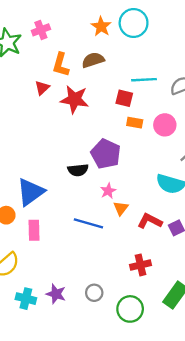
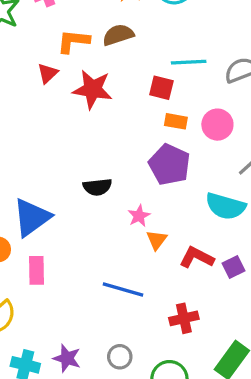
orange L-shape: (61, 65) -> (73, 41), turned 80
purple pentagon: (106, 154) -> (169, 165), moved
blue line: (88, 223) -> (123, 289), moved

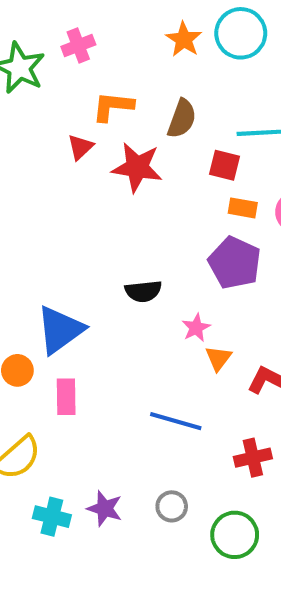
brown semicircle: (118, 35) -> (182, 119), moved, turned 128

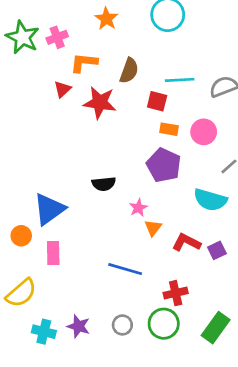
orange star: (184, 39) -> (106, 19), moved
pink cross: (78, 46) -> (57, 37), moved
green circle: (235, 535) -> (164, 324), moved

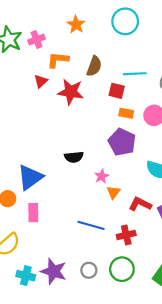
red cross: (176, 293) -> (126, 235), moved
purple star: (78, 326) -> (54, 271), size x1.4

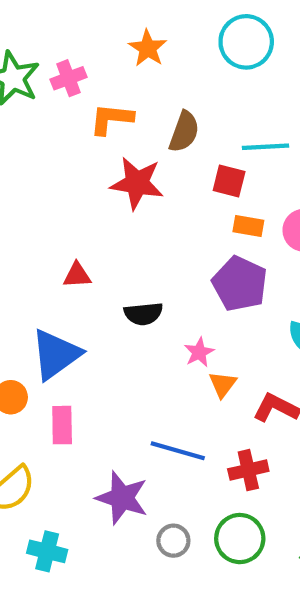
red triangle: (41, 81) -> (77, 275), moved, turned 40
purple star: (54, 271) -> (122, 498), moved

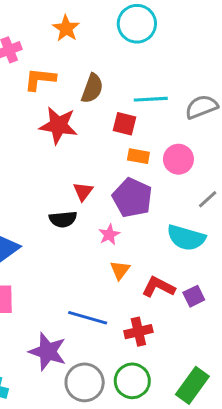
red triangle: (77, 275) -> (83, 192), moved, turned -50
pink star: (199, 352) -> (109, 235), moved
gray circle: (173, 541) -> (85, 382), size x1.6

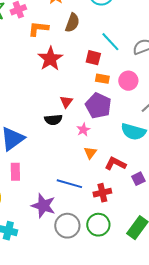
brown semicircle: (92, 88) -> (72, 23), moved
cyan line: (151, 99) -> (110, 42), turned 50
red star: (58, 125) -> (50, 59), turned 30
purple square: (194, 296) -> (138, 179), moved

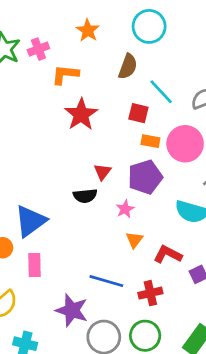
brown semicircle: (72, 23) -> (128, 66), moved
pink circle: (128, 81) -> (185, 144), size x1.4
purple pentagon: (98, 106) -> (145, 177), turned 30

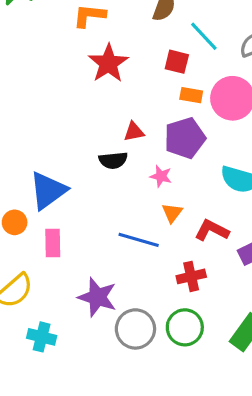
red triangle: (102, 172) -> (134, 132), turned 42
pink star: (125, 209) -> (161, 176), turned -30
blue line: (106, 281) -> (139, 240), moved

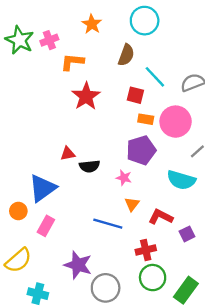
red triangle: (134, 132) -> (68, 154), moved
pink rectangle: (53, 243) -> (46, 226), turned 30
green circle: (185, 327) -> (153, 278), moved

